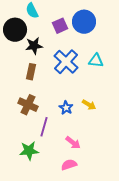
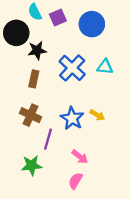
purple square: (60, 26) -> (58, 18), moved
blue star: (66, 108) -> (72, 118), size x1.5
pink semicircle: (69, 165) -> (75, 181), turned -42

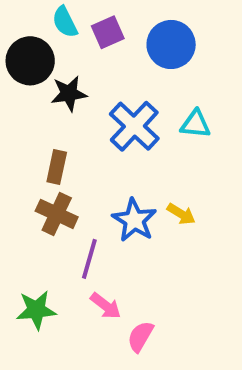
brown rectangle: (34, 79) -> (57, 167), moved
pink arrow: (80, 157) -> (106, 306), moved
green star: (32, 165) -> (36, 310), moved

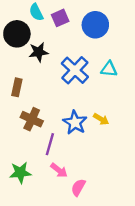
brown rectangle: (57, 167) -> (17, 87), moved

